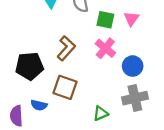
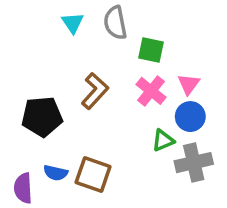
pink triangle: (131, 19) -> (189, 84), moved
brown square: (65, 87) -> (93, 174), moved
green triangle: (101, 113) -> (163, 140), moved

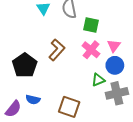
black pentagon: (42, 117) -> (25, 65), turned -30
brown square: (93, 174) -> (69, 107), moved
purple semicircle: (23, 188) -> (13, 109), turned -138

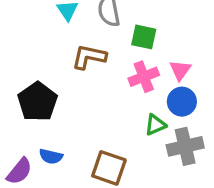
brown L-shape: (57, 50) -> (89, 57), moved, turned -120
pink cross: (91, 50) -> (144, 77), turned 30

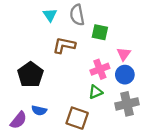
pink cross: (144, 77) -> (100, 69), moved
green triangle: (155, 125) -> (96, 92), moved

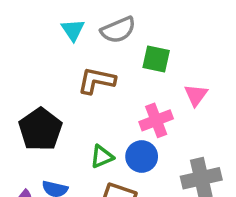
gray semicircle: (77, 15) -> (118, 30), turned -102
blue circle: (125, 75) -> (142, 157), moved
green triangle: (96, 92) -> (102, 157), moved

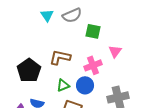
brown L-shape: (96, 81) -> (60, 57), moved

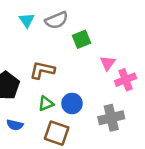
green square: (93, 31) -> (82, 39), turned -35
pink cross: (93, 65) -> (126, 80), moved

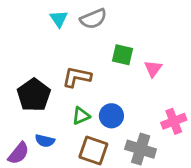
green square: (82, 39) -> (123, 55), moved, turned 36
pink cross: (126, 80) -> (174, 121), moved
gray cross: (111, 118) -> (141, 149), moved, turned 30

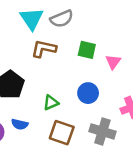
cyan triangle: (59, 19) -> (32, 19), size x1.5
brown L-shape: (77, 77) -> (44, 49), moved
blue circle: (111, 116) -> (88, 93), moved

